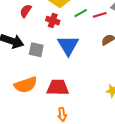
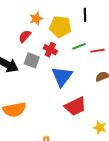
gray square: (36, 50) -> (32, 60), moved
red trapezoid: (58, 87) -> (75, 106), moved, turned 145

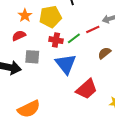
red semicircle: (25, 36) -> (19, 36), turned 40
green line: (79, 46) -> (74, 38), moved
red cross: (50, 50) -> (56, 40), moved

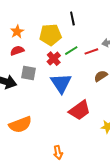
orange star: (25, 15) -> (17, 32), moved
green line: (74, 38) -> (71, 51), moved
red cross: (56, 40) -> (54, 59), turned 32

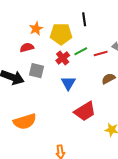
orange star: (17, 32) -> (36, 29), moved
blue triangle: (61, 83) -> (68, 83), size x0.7

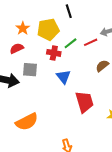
red cross: (63, 58) -> (54, 53), turned -32
red trapezoid: (85, 111) -> (84, 102), turned -65

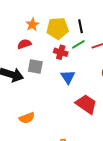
black line: (69, 11) -> (81, 26), moved
red trapezoid: (84, 102) -> (86, 104), turned -45
orange semicircle: (27, 122) -> (27, 118), size x0.7

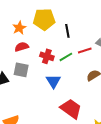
yellow pentagon: (58, 28) -> (44, 19), moved
red semicircle: (24, 44) -> (22, 47), moved
green line: (78, 44) -> (66, 57), moved

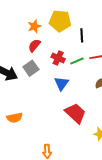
red semicircle: (22, 47) -> (34, 45), turned -40
gray square: (21, 70) -> (31, 68), turned 35

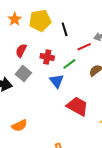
orange star: (34, 26) -> (15, 19), moved
green line: (77, 61) -> (69, 64), moved

